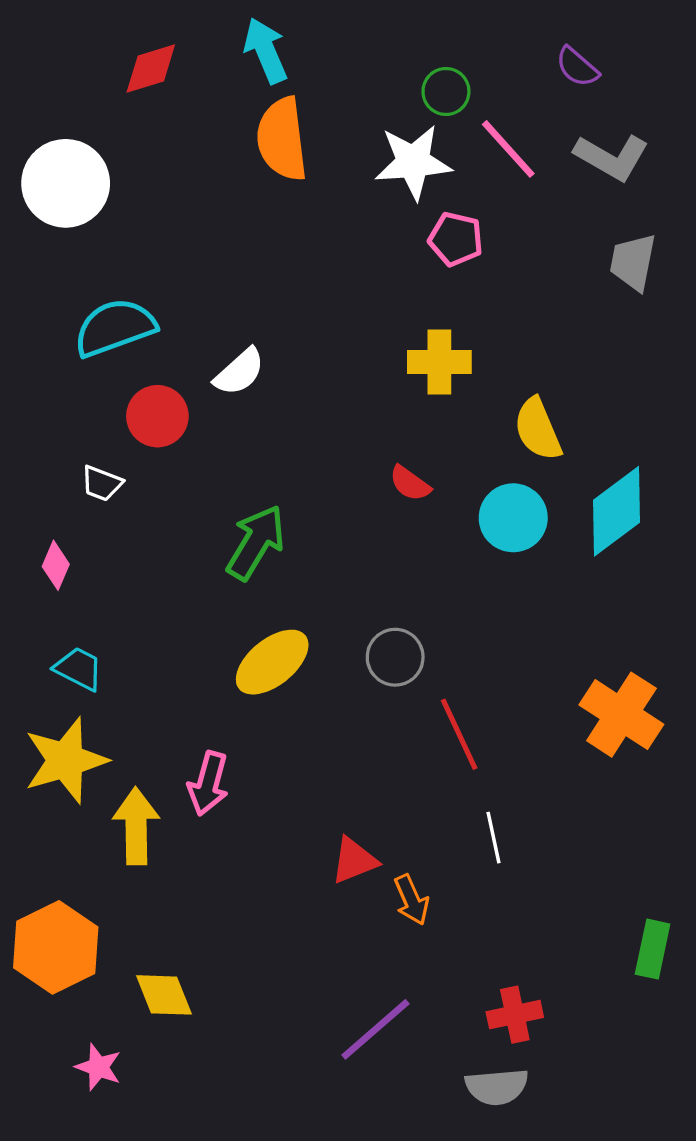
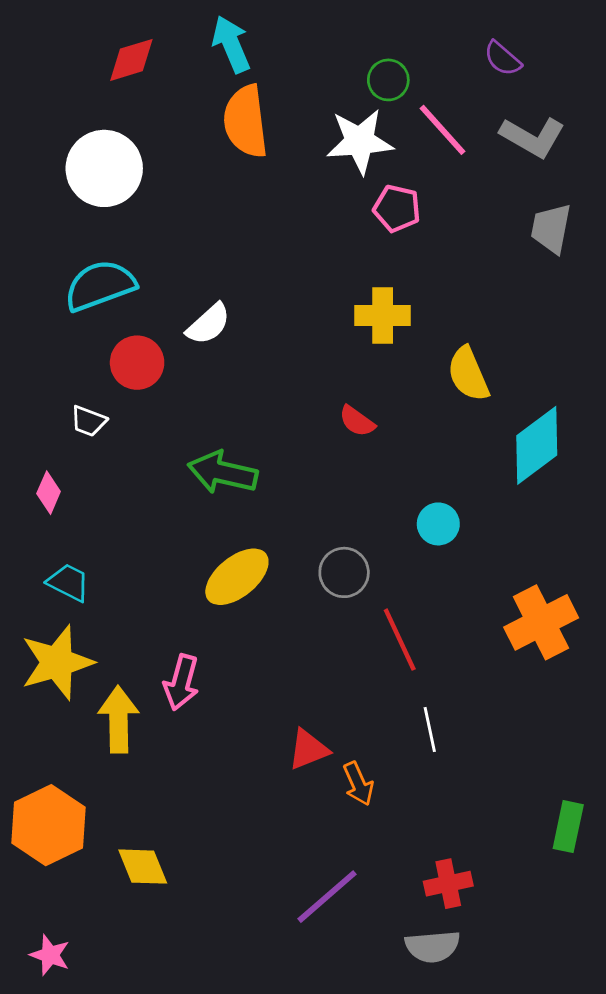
white circle: (66, 183) -> (104, 168), moved
cyan circle: (513, 518) -> (438, 524), moved, size x0.7
green arrow: (256, 542) -> (223, 473), turned -108
orange cross: (621, 715) -> (541, 622), turned 30
pink star: (98, 1067) -> (50, 955), moved

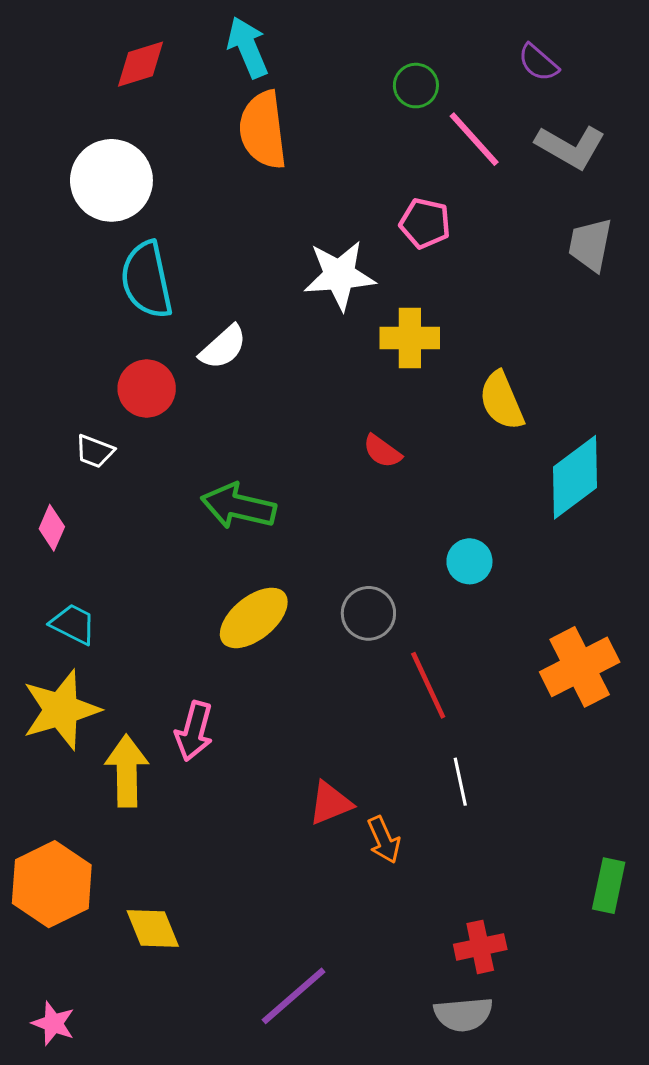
white star: (360, 141) -> (339, 275), moved
cyan semicircle: (100, 286) -> (147, 280), moved, turned -82
purple line: (327, 897) -> (294, 996), moved

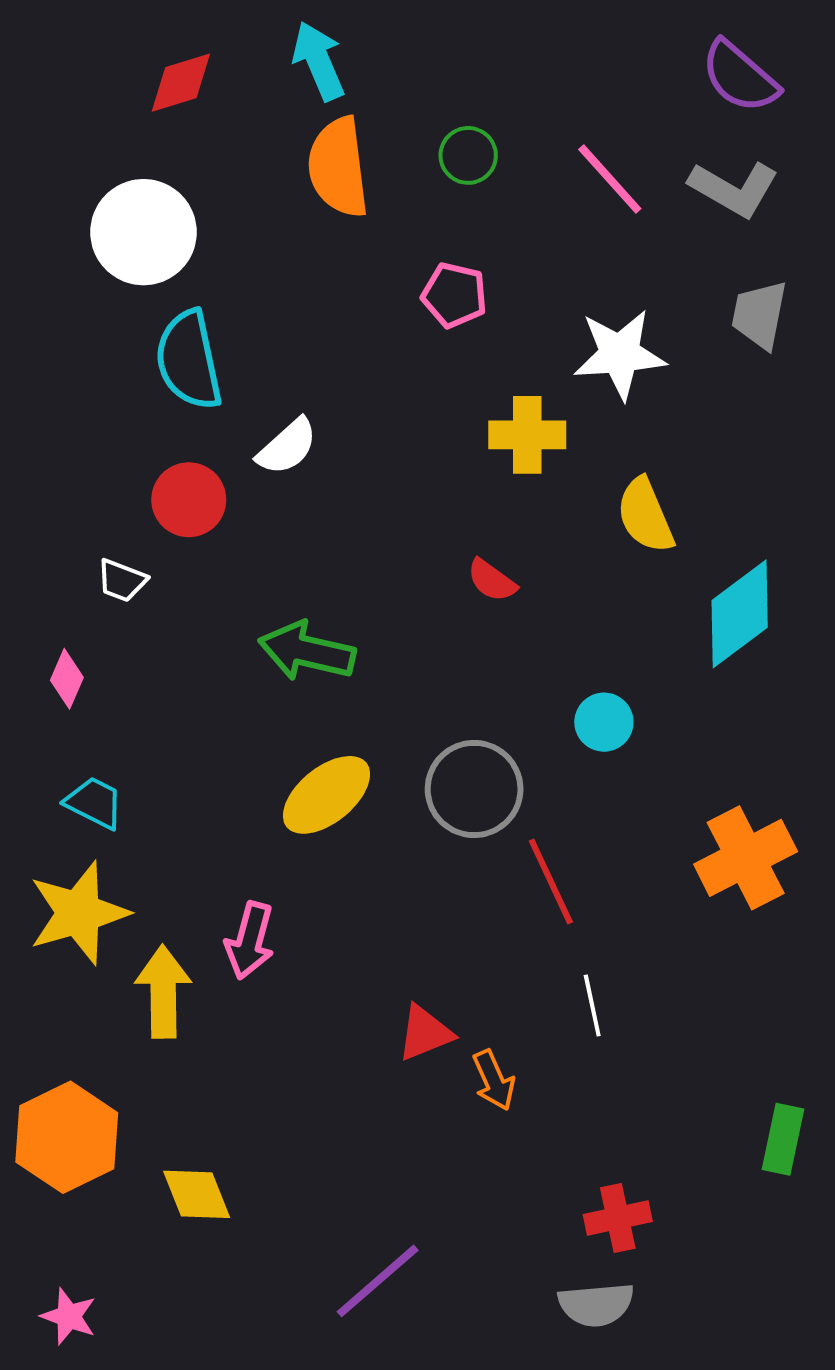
purple semicircle: (538, 63) -> (740, 77), moved, size x1.5
green circle: (416, 86) -> (468, 155), moved
pink pentagon: (425, 223) -> (454, 295), moved
white star: (339, 275) -> (620, 354), moved
gray circle: (368, 613) -> (474, 789), size x1.4

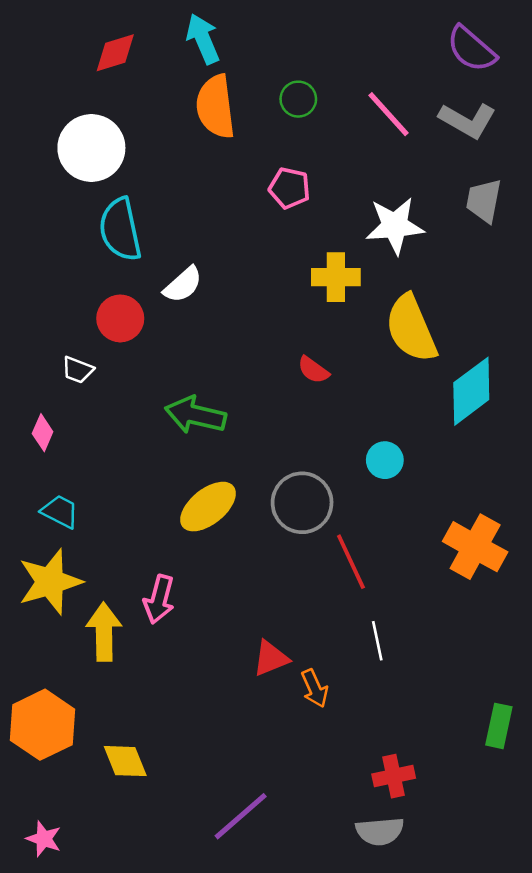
yellow semicircle: (645, 516) -> (411, 328), size x1.4
orange cross: (746, 858) -> (475, 547), turned -34

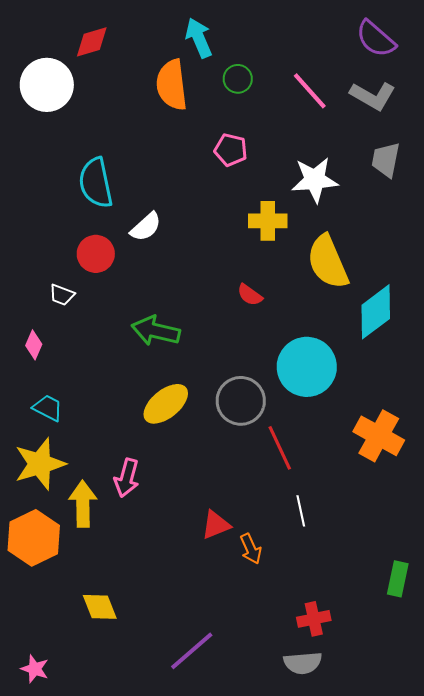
cyan arrow: (203, 39) -> (199, 38), moved
white circle: (91, 148) -> (47, 85), moved
cyan circle: (385, 460) -> (307, 367), size x2.0
orange hexagon: (43, 725) -> (34, 538), moved

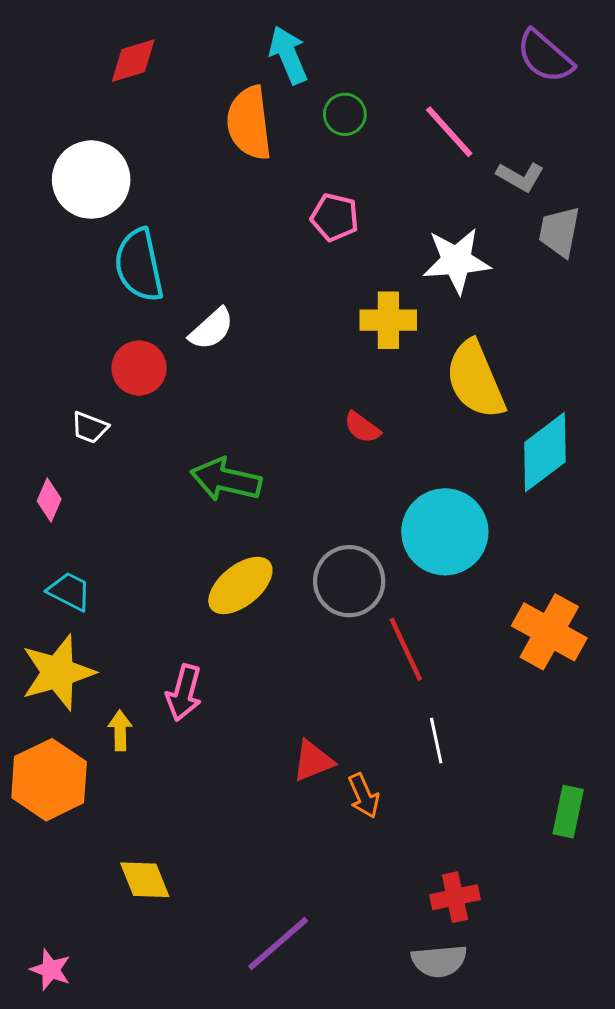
white circle: (47, 85) -> (91, 180), moved
gray L-shape: (373, 96) -> (520, 177), moved, size x0.7
yellow arrow: (83, 504) -> (120, 730), size x0.6
green rectangle: (398, 579) -> (568, 812), moved

